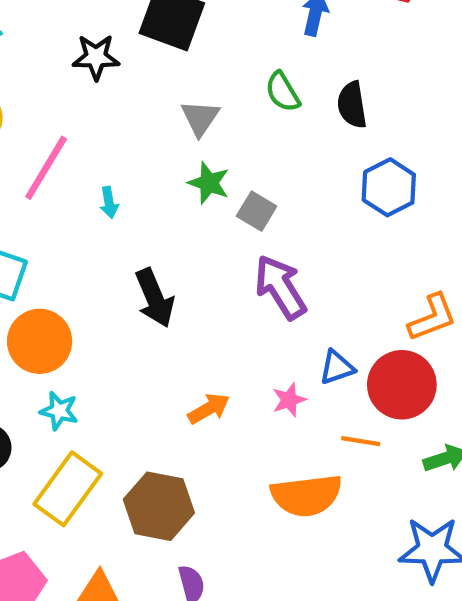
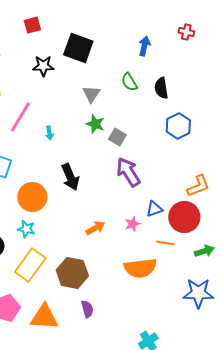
orange circle: (40, 341) -> (32, 197), moved

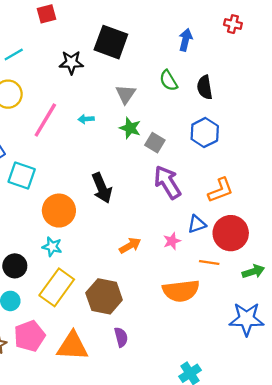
red square: (32, 25) -> (46, 14), moved
blue hexagon: (178, 126) -> (205, 133), moved
cyan arrow: (49, 133) -> (86, 119), moved, turned 96
orange L-shape: (198, 186) -> (221, 190), moved

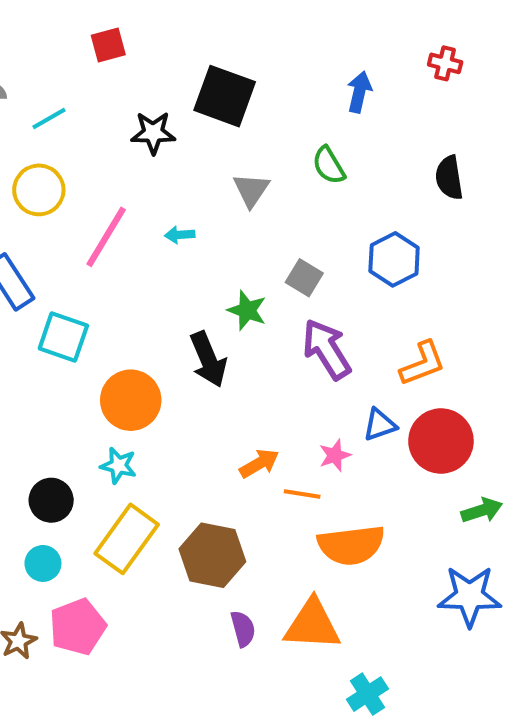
black semicircle: (205, 87) -> (449, 178), moved
green star: (130, 128) -> (247, 310), moved
orange line: (209, 263) -> (302, 494), moved
orange triangle: (72, 346) -> (312, 625), moved

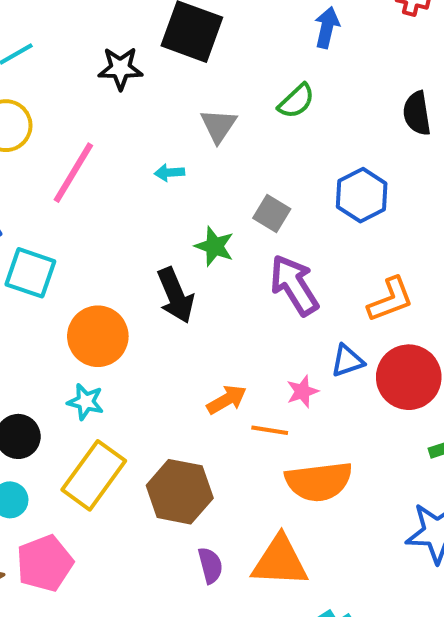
green semicircle: (329, 165) -> (296, 101), turned -102
cyan arrow: (180, 235) -> (169, 173), moved

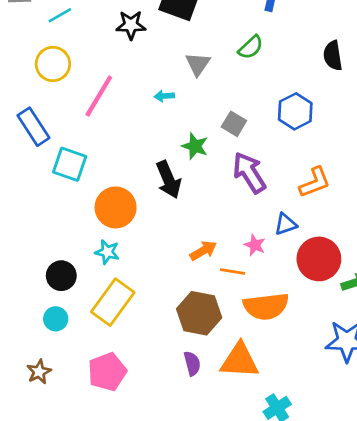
red circle: (409, 377) -> (319, 259), moved
pink star: (302, 391) -> (255, 245), turned -30
brown hexagon: (180, 492) -> (199, 313), moved
pink pentagon: (45, 563) -> (107, 372), moved

